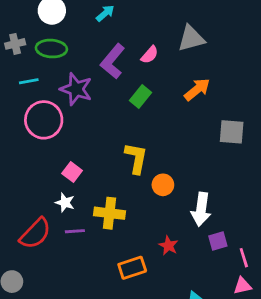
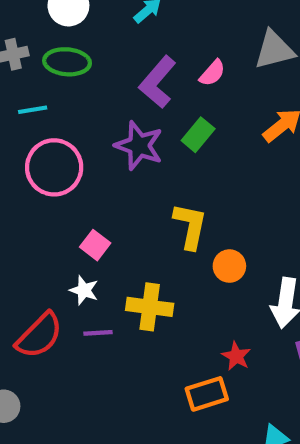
purple star: (76, 89) -> (139, 146), moved
orange rectangle: (132, 268) -> (207, 394), moved

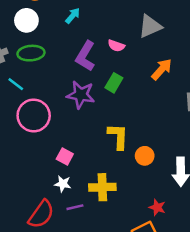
pink semicircle: (212, 73) -> (116, 46), turned 77
cyan line: (33, 110) -> (16, 84), turned 56

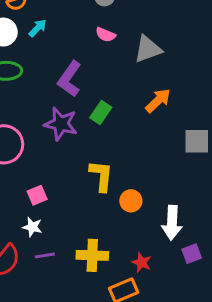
cyan arrow: (73, 16) -> (38, 28), moved
pink semicircle: (116, 46) -> (106, 35), moved
pink square: (65, 157) -> (37, 195), turned 35
yellow cross: (102, 187) -> (92, 255), moved

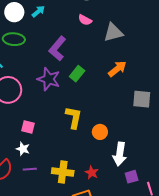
pink square: (37, 195) -> (28, 127), turned 32
orange circle: (131, 201) -> (100, 132), moved
red star: (141, 262) -> (92, 173), moved

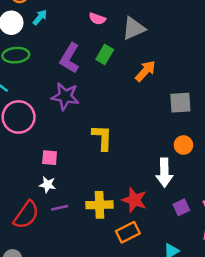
green rectangle: (77, 74) -> (105, 54), moved
orange circle: (100, 132) -> (183, 145), moved
red star: (92, 173) -> (134, 200), size x1.5
purple square: (132, 177) -> (181, 207), moved

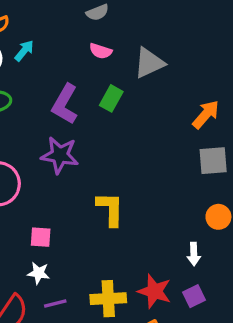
orange arrow: (145, 71) -> (206, 114), moved
white arrow: (164, 173) -> (194, 254), size x0.6
purple square: (181, 207) -> (194, 296), moved

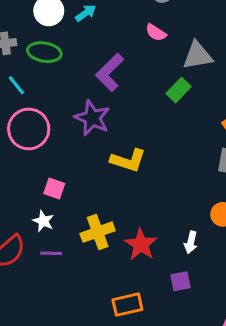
green rectangle: (111, 98) -> (179, 90), moved
yellow L-shape: (110, 209) -> (128, 160), moved, turned 92
red star: (154, 291) -> (141, 244), moved
yellow cross: (108, 299) -> (98, 232), moved, turned -32

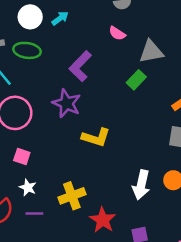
pink square: (54, 189) -> (22, 157), moved
white arrow: (191, 242) -> (141, 185), moved, size x1.6
red star: (141, 244) -> (103, 220), moved

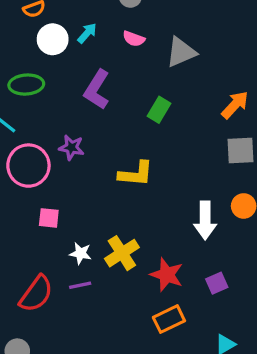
white circle: (30, 17) -> (53, 39), moved
cyan arrow: (60, 18) -> (87, 33), moved
green rectangle: (136, 80) -> (159, 110), moved
purple star: (67, 103) -> (71, 148), moved, size x0.7
white star: (28, 187) -> (81, 253), moved

